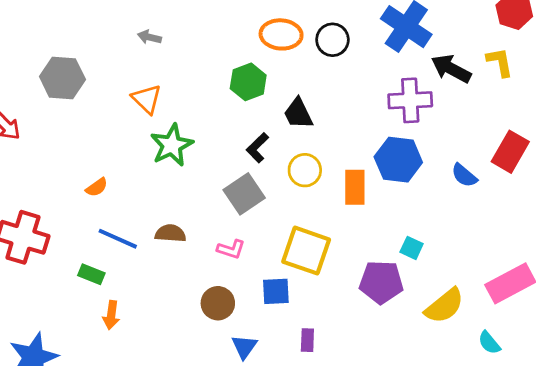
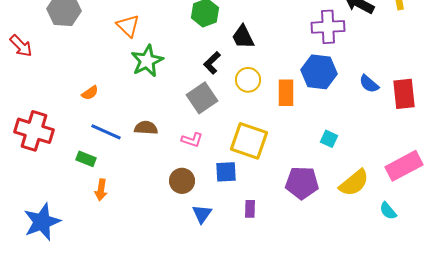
red rectangle: (510, 152) -> (404, 94), moved, turned -36
purple pentagon: (381, 282) -> (302, 183), moved

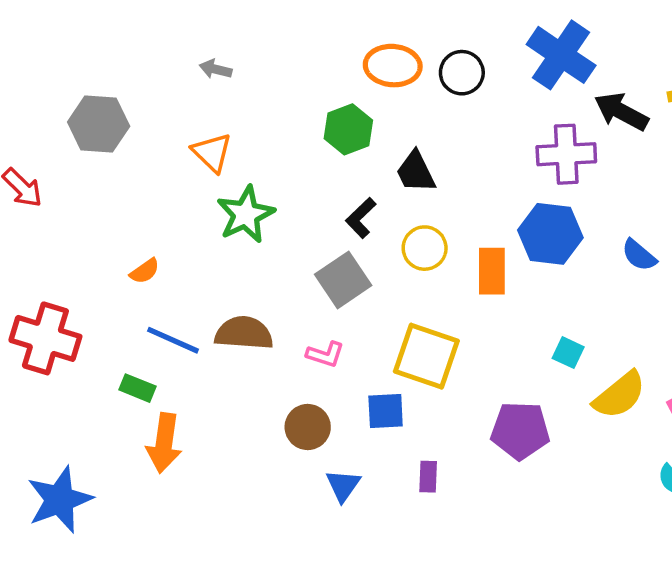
brown semicircle: (146, 128) -> (244, 333), size x1.4
yellow semicircle: (354, 183) -> (619, 395), moved
orange arrow: (101, 190) -> (164, 443), size x1.5

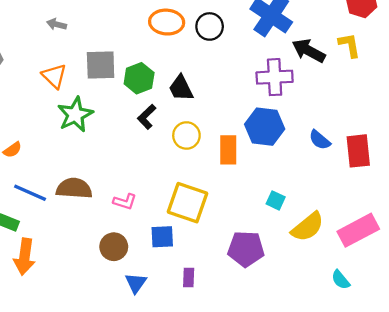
green hexagon: (348, 129) -> (139, 78), moved
gray square: (343, 280) -> (101, 65), moved, turned 32

